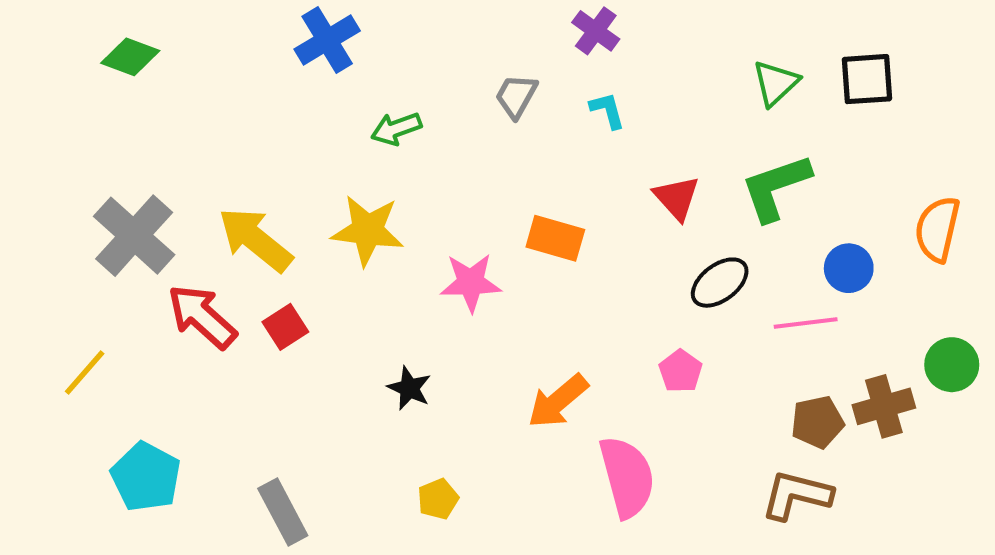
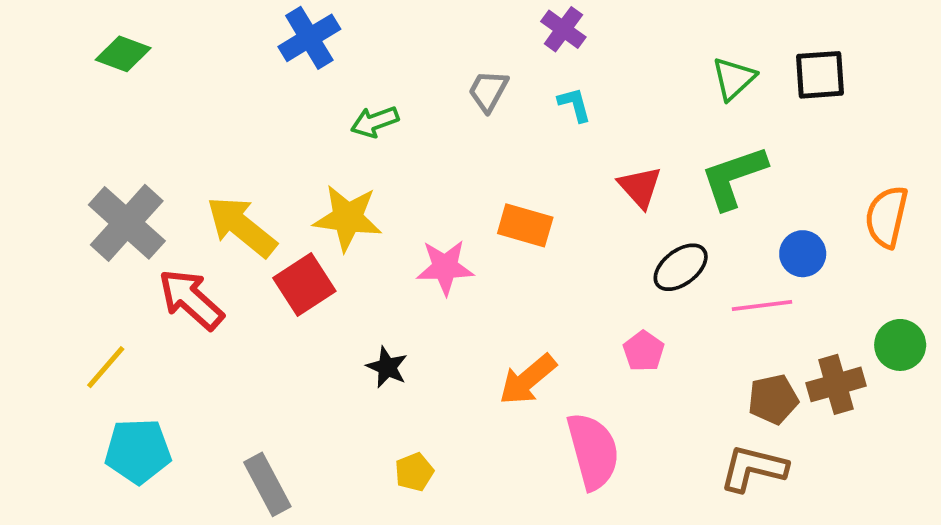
red square: (285, 327) -> (304, 285), moved, size x1.4
yellow line: (85, 373) -> (106, 367), moved
cyan pentagon: (146, 477) -> (138, 451), turned -30

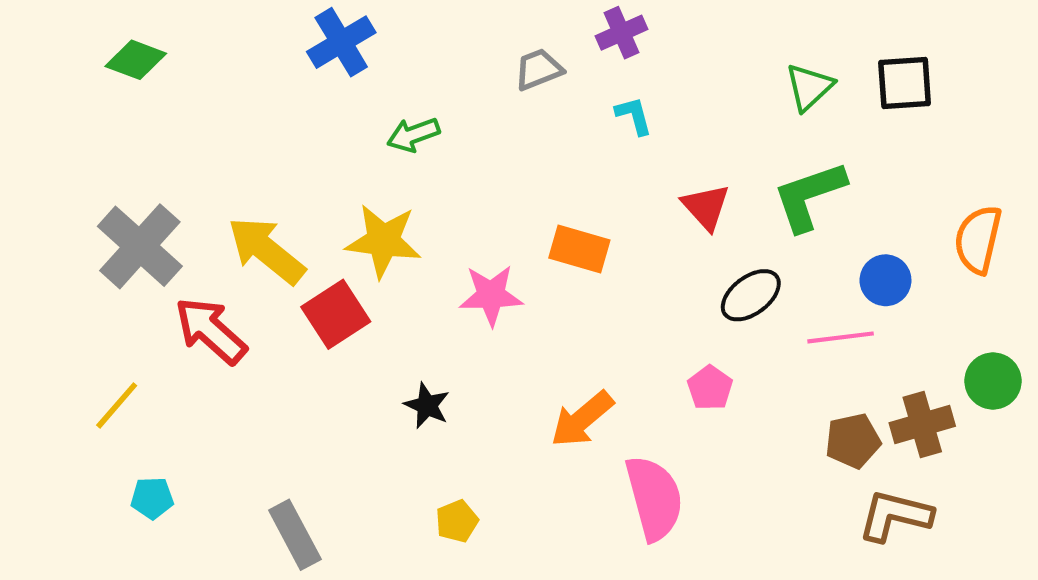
purple cross: (563, 29) -> (622, 33), turned 30
gray trapezoid: (488, 91) -> (539, 69), moved, turned 39
cyan pentagon: (138, 451) -> (152, 498), size x0.6
brown L-shape: (753, 468) -> (895, 516), moved

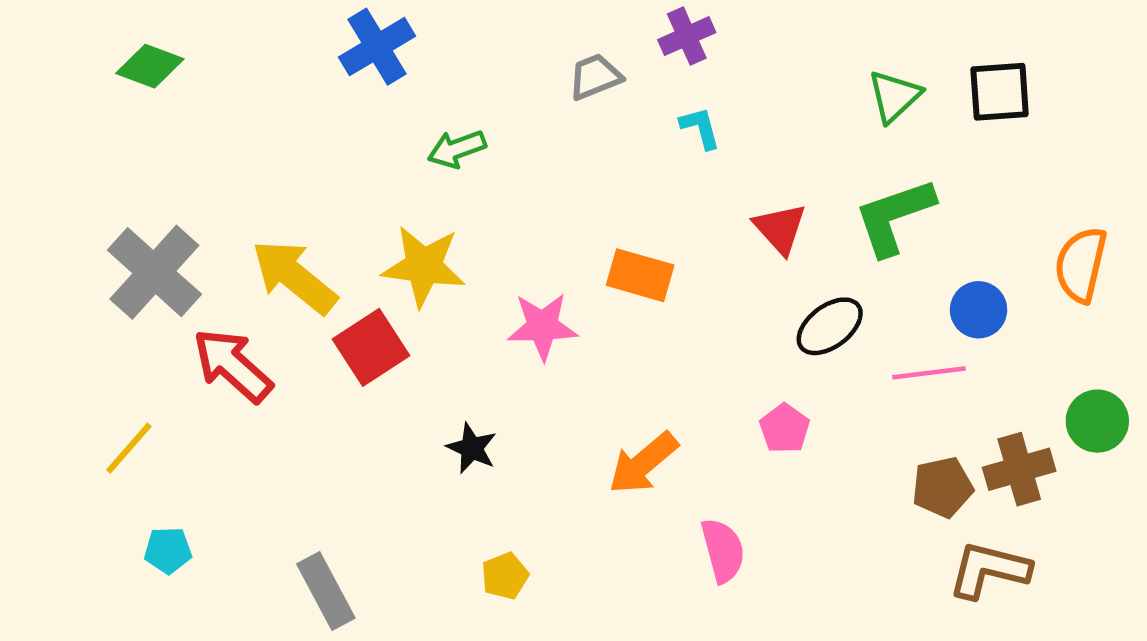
pink semicircle: (654, 498) -> (723, 550), size x0.7

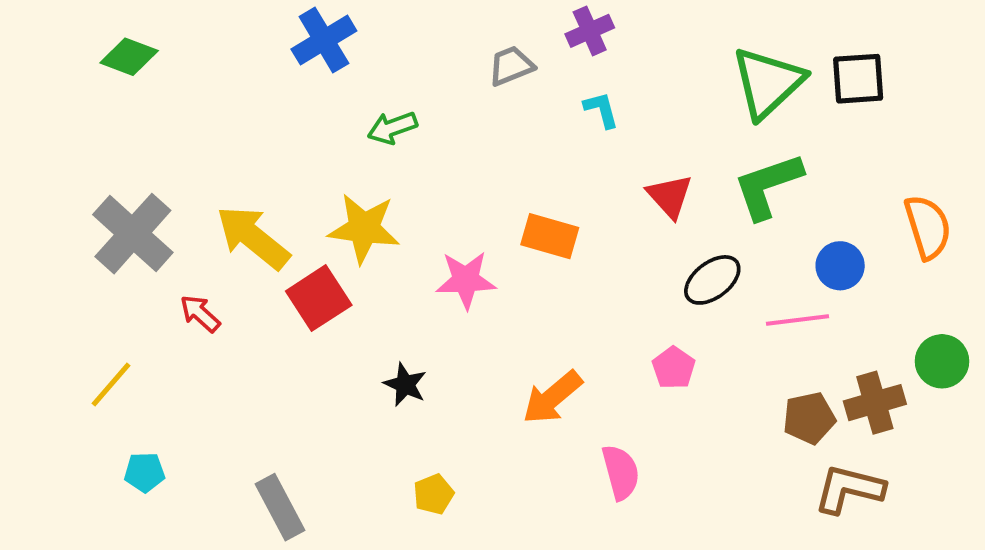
green triangle: (894, 96) -> (768, 83), size x1.6
orange semicircle: (1081, 265) -> (928, 227), turned 150
red arrow: (233, 365) -> (200, 314), size x0.6

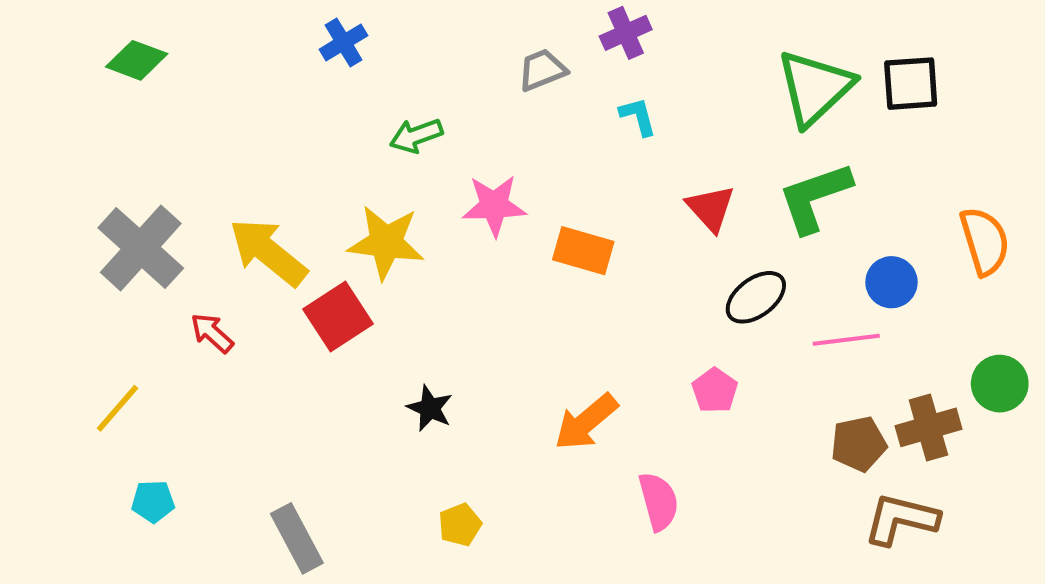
blue cross: (324, 40) -> (343, 42), size x0.7
pink star: (466, 280) -> (494, 205), moved

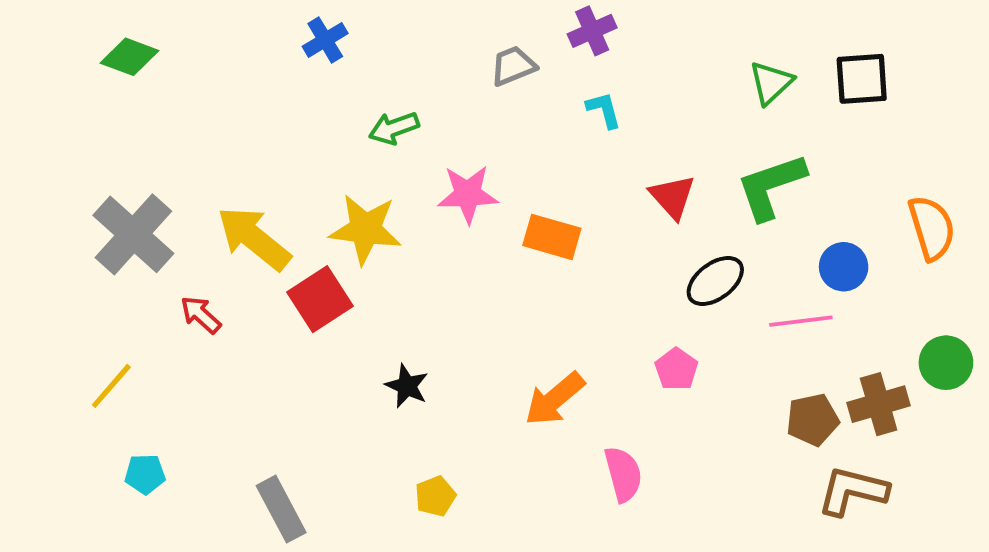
green triangle: (815, 88) -> (771, 83), size x0.6

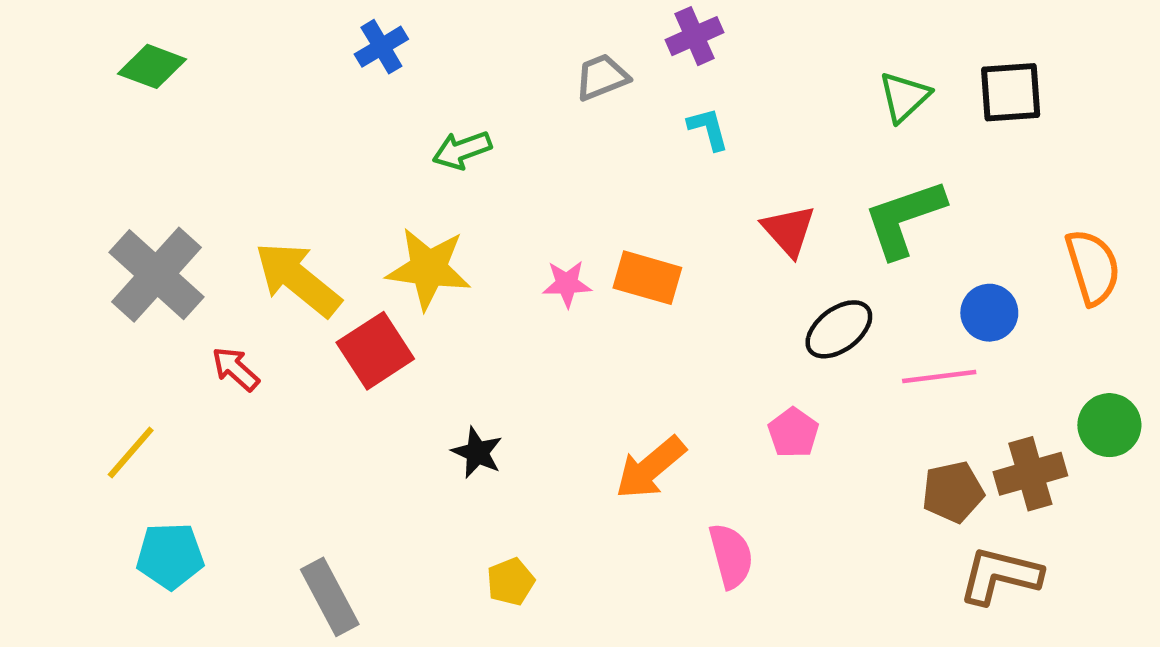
pink star: (468, 194) -> (567, 284), moved, size x0.7
cyan pentagon: (145, 474) -> (170, 556), size x1.4

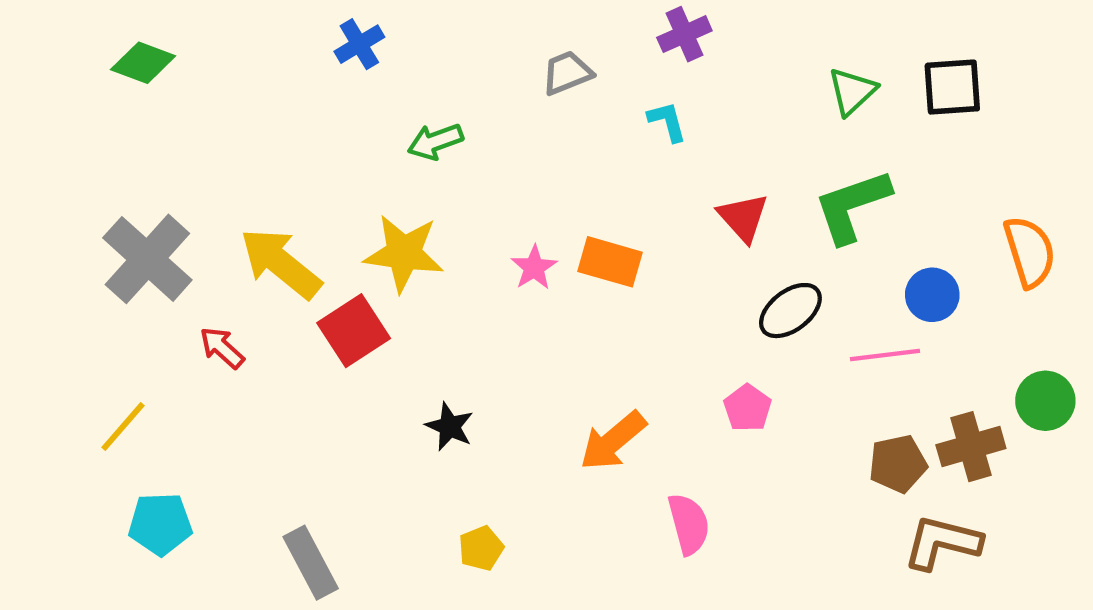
purple cross: (695, 36) -> (684, 34), moved
pink star: (567, 284) -> (534, 268), turned -30

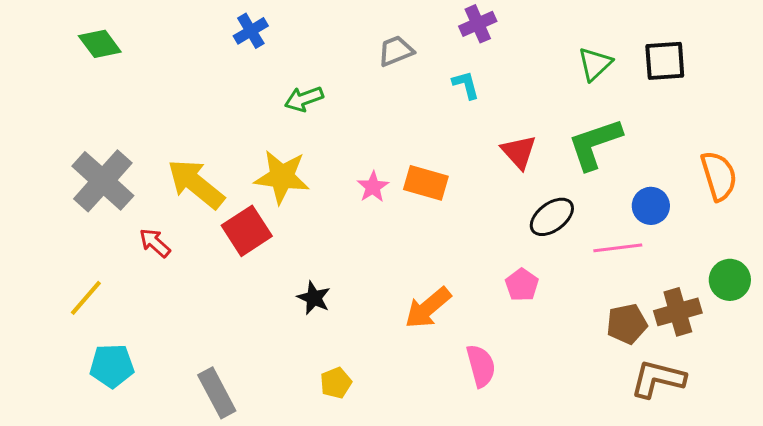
green diamond: (143, 63) -> (100, 44), turned 33

